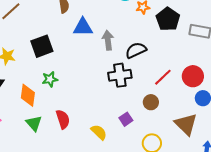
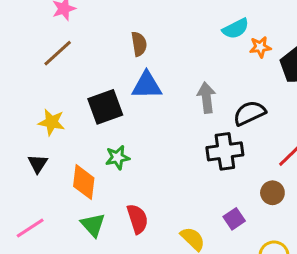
blue triangle: (83, 27) -> (147, 85), moved

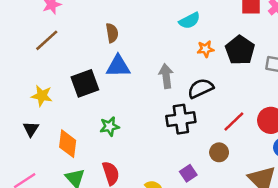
orange star: (260, 47) -> (205, 49), moved
green star: (118, 157) -> (110, 126), moved

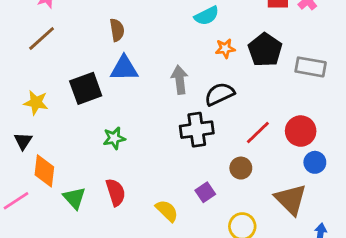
orange diamond: (68, 144) -> (44, 171), moved

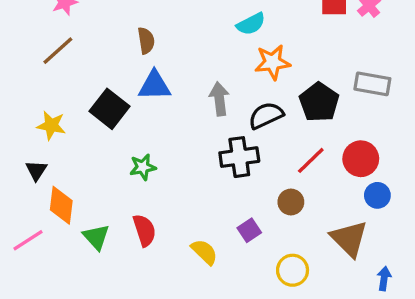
orange star: (225, 48) -> (273, 62), size x1.5
black pentagon: (265, 50) -> (319, 102), moved
black square: (86, 88) -> (109, 109), turned -32

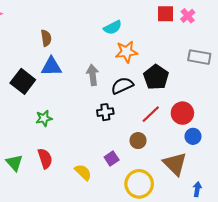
gray rectangle: (372, 84) -> (199, 57), moved
black cross: (239, 157) -> (105, 112), size x0.7
yellow circle: (293, 270) -> (139, 184), size x1.4

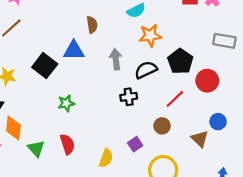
brown semicircle: (46, 38) -> (92, 25), moved
red circle: (182, 113) -> (207, 81), moved
brown triangle: (175, 164) -> (200, 139), moved, size x0.7
yellow semicircle: (83, 172) -> (106, 158), turned 66

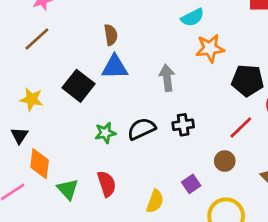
brown semicircle: (92, 25) -> (111, 35), moved
black pentagon: (180, 61) -> (248, 81), turned -30
black semicircle: (146, 70) -> (142, 129), moved

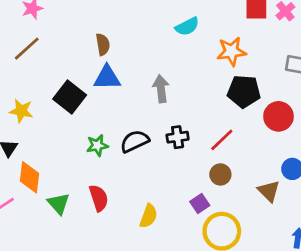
orange star: (210, 48) -> (231, 51), moved
red line: (241, 127) -> (222, 140), moved
purple square: (191, 184) -> (200, 204), moved

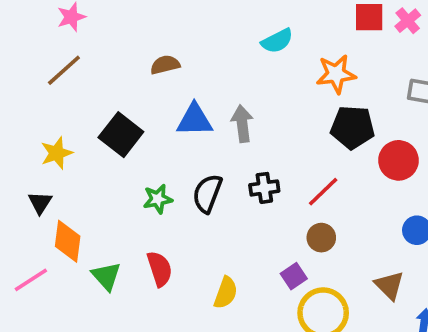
brown semicircle: (103, 44) -> (165, 65), turned -95
blue triangle: (107, 78) -> (194, 120), moved
yellow star: (21, 111) -> (57, 153), turned -30
black semicircle: (135, 141) -> (207, 193), turned -44
brown triangle: (269, 191) -> (389, 285), moved

